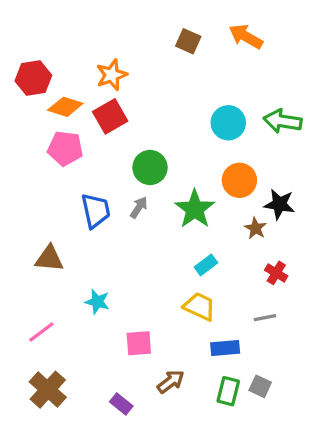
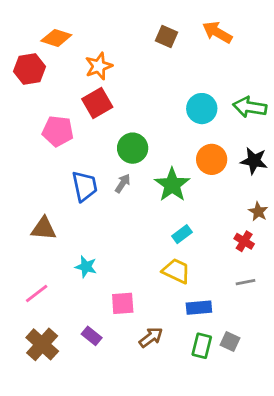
orange diamond: (65, 107) -> (56, 38), moved
black star: (279, 204) -> (254, 161), moved
brown star: (255, 228) -> (258, 212), moved
gray line: (265, 318) -> (246, 282), moved
purple rectangle: (121, 404) -> (92, 336), moved

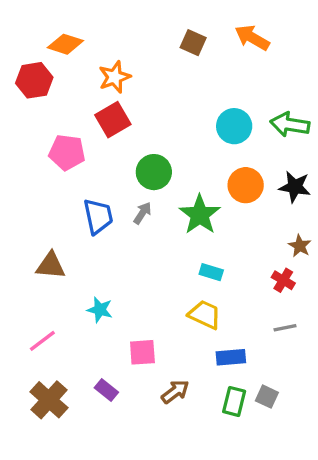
cyan rectangle: (182, 234) -> (211, 272), turned 54

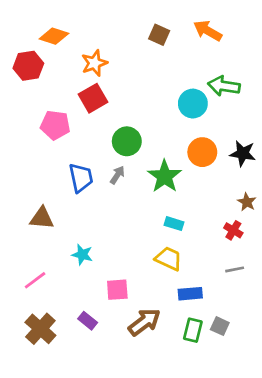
green arrow: (290, 125) -> (224, 86), moved
brown arrow: (175, 392) -> (144, 322), size x1.4

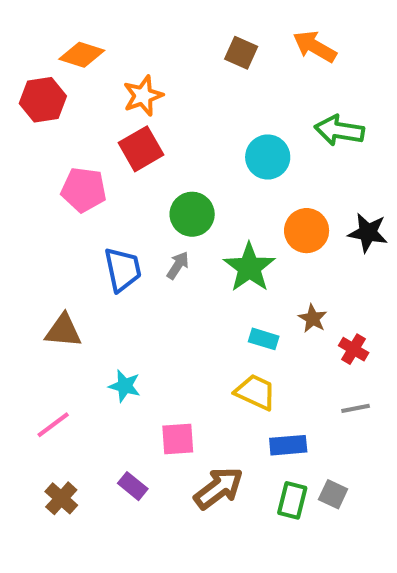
cyan circle: (193, 104) -> (268, 157), moved
brown star: (247, 202) -> (313, 318), moved
brown cross: (40, 329) -> (61, 498), size x0.7

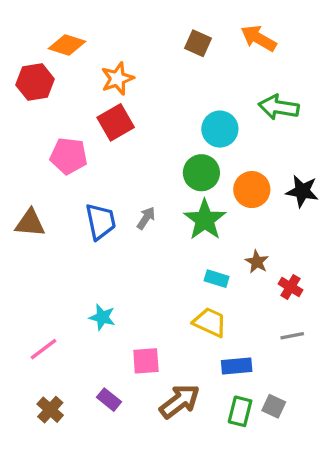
green circle: (192, 214) -> (201, 173), moved
brown triangle: (63, 331) -> (30, 223), moved

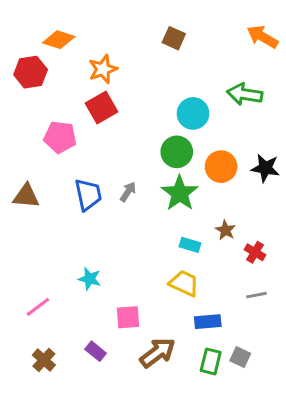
orange arrow: (259, 38) -> (262, 37), moved

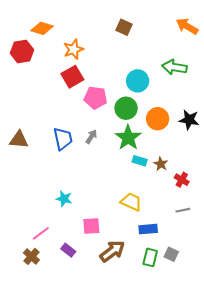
pink pentagon: (60, 137) -> (96, 98), moved
cyan rectangle: (190, 245) -> (140, 161), moved
pink line: (38, 307) -> (41, 233), moved

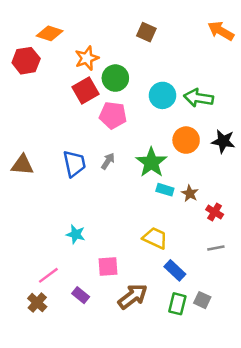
green arrow: (174, 67) -> (198, 98), moved
green circle: (126, 108) -> (115, 78), moved
blue rectangle: (148, 229) -> (175, 270), turned 48

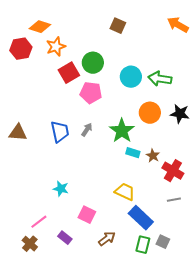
orange star: (87, 58) -> (56, 47), moved
red cross: (215, 212) -> (173, 171), size x1.5
pink square: (108, 267) -> (87, 215), turned 30
blue rectangle: (175, 270) -> (141, 218), size x1.4
brown arrow: (133, 296) -> (107, 239), size x0.7

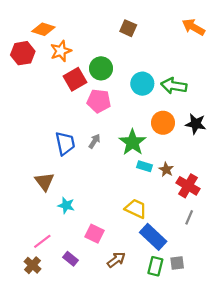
brown triangle: (18, 133) -> (44, 181), moved, turned 48
gray line: (174, 200) -> (189, 217), turned -56
gray square: (163, 242) -> (177, 263), turned -32

